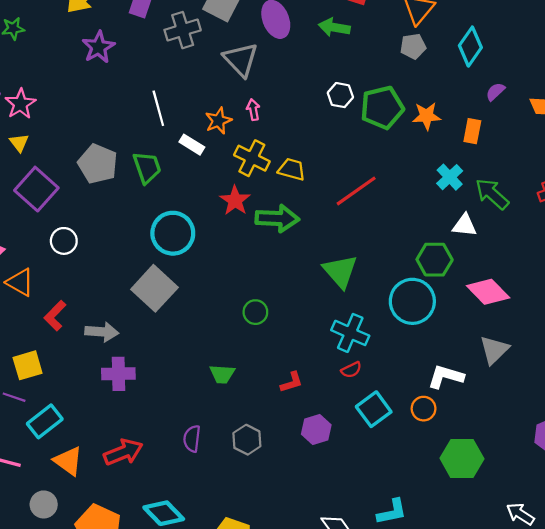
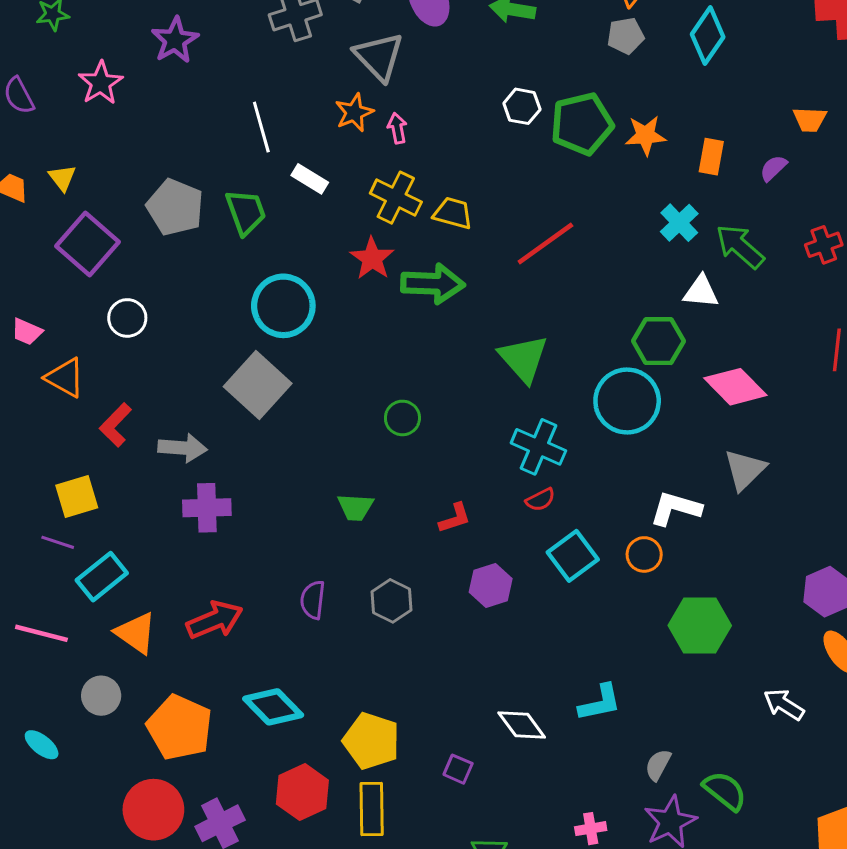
purple semicircle: (495, 92) -> (773, 168), moved
pink star: (20, 104) -> (101, 83), moved
orange star: (218, 121) -> (354, 113), moved

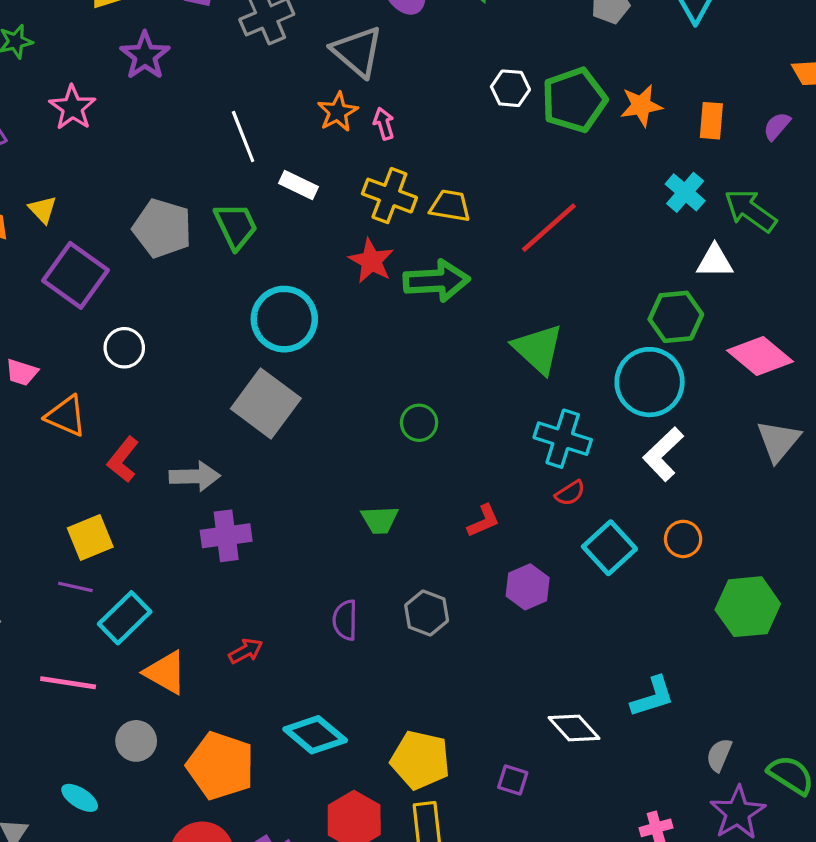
white L-shape: (676, 508) -> (663, 454), moved, turned -54
red arrow: (215, 620) -> (246, 651), size x0.6

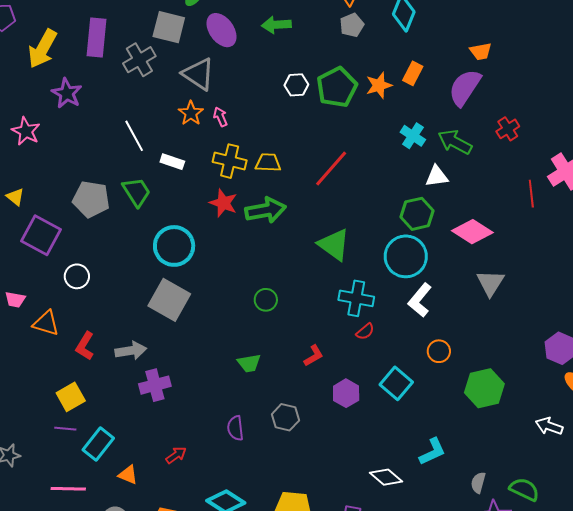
orange rectangle: (711, 121) -> (413, 73), moved, turned 30
purple semicircle: (777, 126) -> (465, 88), size x2.0
cyan square: (609, 548) -> (396, 383), moved
orange triangle: (166, 673) -> (128, 475), size x0.7

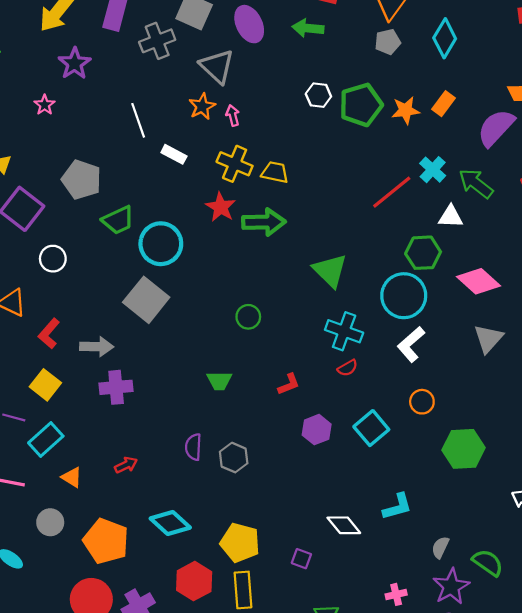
pink star: (26, 131) -> (45, 105), moved, size x0.7
red line: (331, 168) -> (392, 192), moved
green trapezoid: (137, 192) -> (118, 220), moved, turned 88
yellow square: (71, 397) -> (45, 385), moved, turned -32
gray hexagon: (285, 417) -> (234, 458), moved

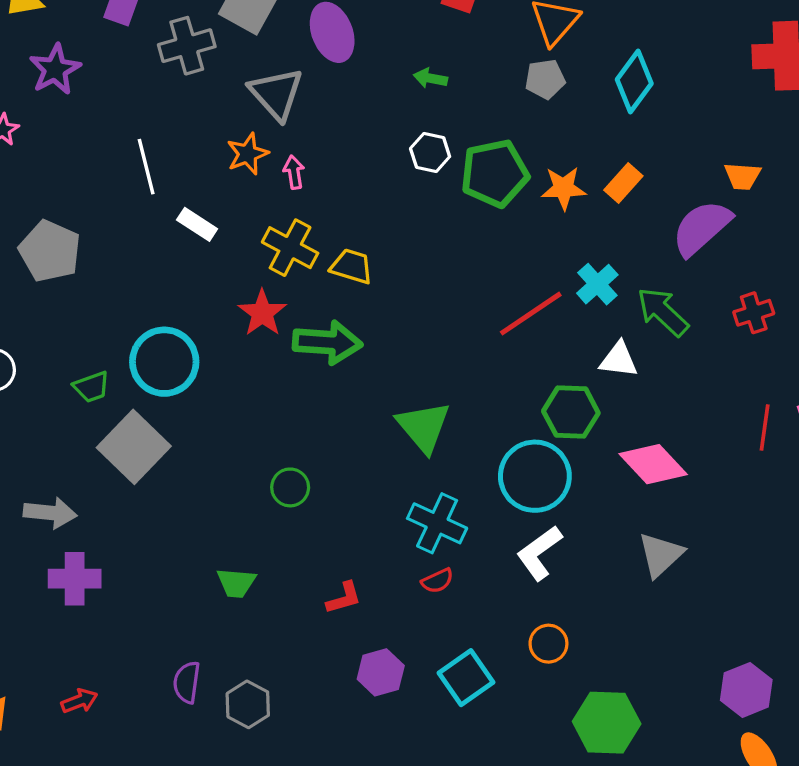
green arrow: (308, 28) -> (430, 78), moved, size x0.7
green trapezoid: (118, 220) -> (91, 387), moved, size x0.7

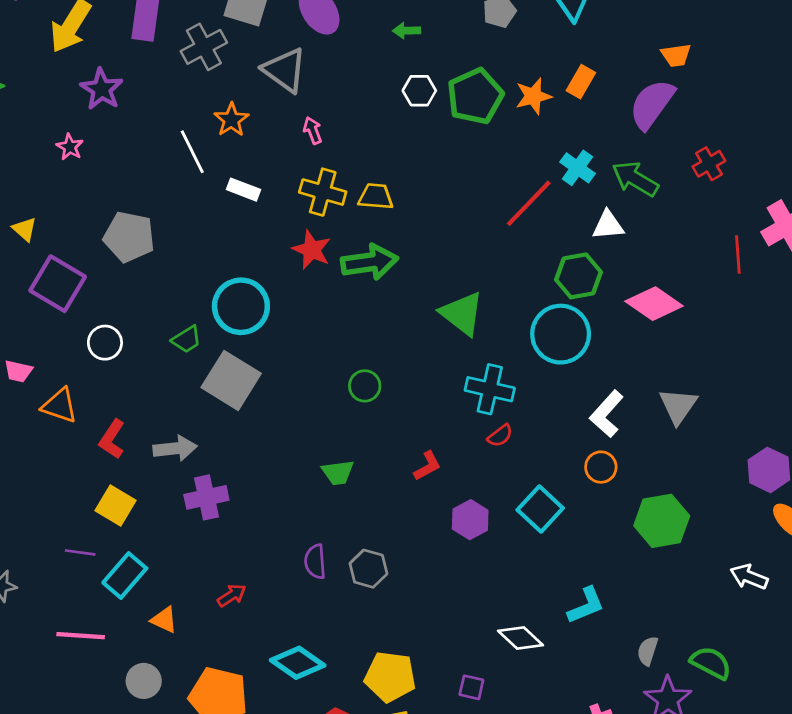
orange star: (248, 154) -> (231, 120), moved
white L-shape: (539, 553) -> (607, 414), moved
gray triangle: (661, 555) -> (678, 406), moved

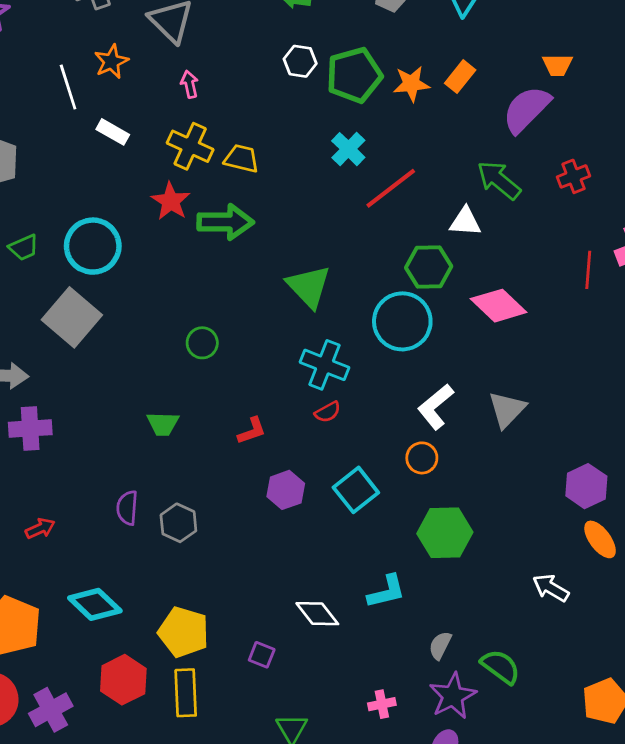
cyan cross: (577, 168) -> (348, 149), moved
green trapezoid: (187, 339) -> (24, 248), moved
green hexagon: (662, 521) -> (445, 533), moved

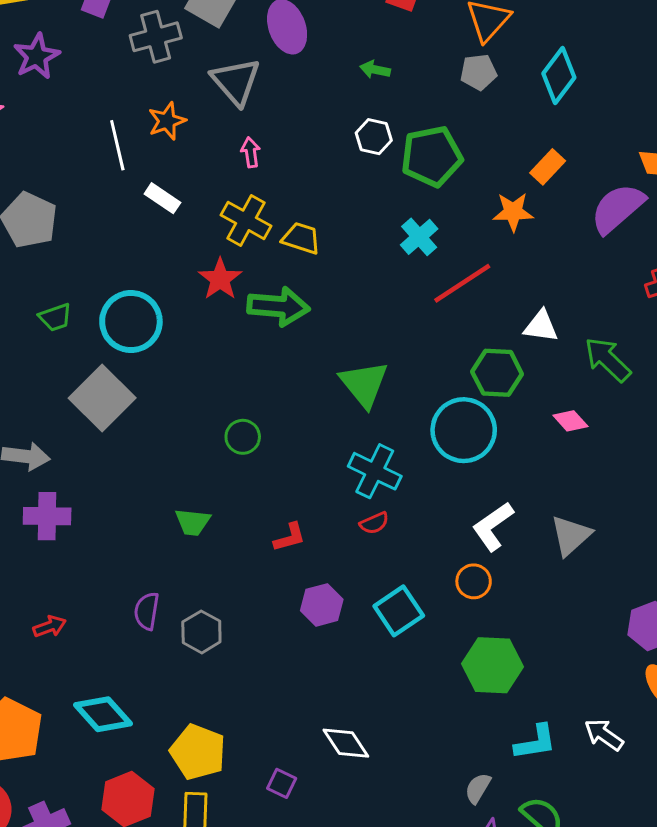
orange star: (411, 84) -> (513, 212), moved
green arrow: (499, 180) -> (608, 360), moved
pink diamond: (499, 306) -> (570, 421), size x0.6
cyan L-shape: (387, 592) -> (535, 742), moved

